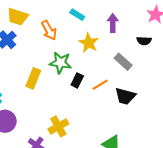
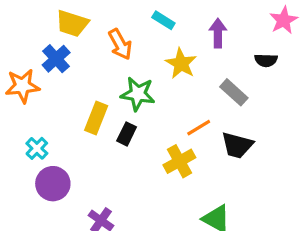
black rectangle: (77, 80) -> (127, 134), moved
yellow cross: (58, 126) -> (179, 161), moved

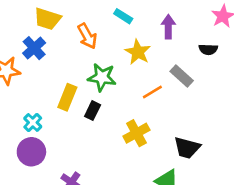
orange line: (199, 128) -> (152, 92), moved
black trapezoid: (237, 145) -> (187, 148), moved
cyan cross: (37, 148) -> (33, 123), moved

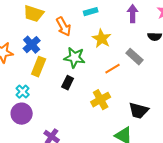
cyan rectangle: (123, 16) -> (91, 12), turned -48
purple arrow: (168, 27) -> (133, 14), moved
blue cross: (34, 48) -> (32, 45), moved
yellow rectangle: (67, 97) -> (39, 67), moved

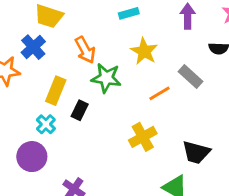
orange arrow: (64, 27) -> (85, 50), moved
blue cross: (32, 45) -> (33, 47), moved
black rectangle: (68, 83) -> (80, 110), moved
cyan cross: (23, 92) -> (46, 124), moved

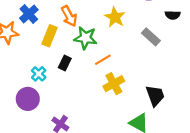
yellow rectangle: (56, 91) -> (50, 36), moved
orange line: (160, 93) -> (103, 60), moved
black trapezoid: (196, 152) -> (155, 96), turned -125

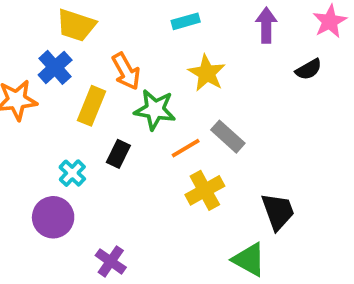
black semicircle: (173, 15) -> (309, 69), turned -32
gray rectangle: (151, 37) -> (228, 137), moved

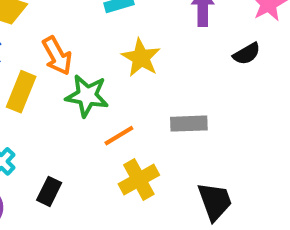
gray rectangle: (228, 137) -> (189, 124), moved, turned -44
black rectangle: (118, 154) -> (49, 191), moved

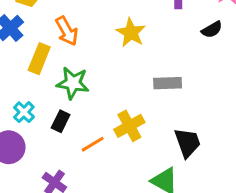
green star: (87, 96) -> (73, 83), moved
orange line: (119, 136) -> (93, 144), moved
black rectangle: (49, 191) -> (61, 121), moved

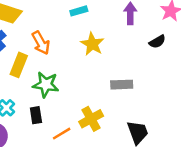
black rectangle: (61, 121) -> (36, 115), turned -35

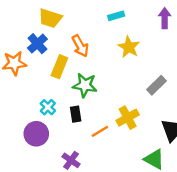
gray rectangle: (122, 85) -> (157, 85), turned -42

